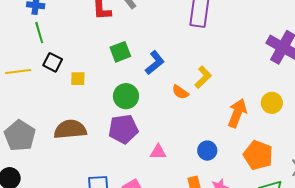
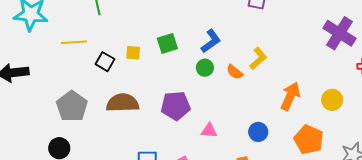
green square: (120, 52) -> (167, 43), moved
black square: (53, 62) -> (105, 62), moved
green circle: (126, 96) -> (205, 68), moved, size x0.7
yellow circle: (272, 103) -> (332, 100), moved

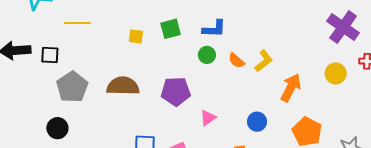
blue L-shape: (211, 41) -> (214, 29), turned 35
yellow L-shape: (258, 58) -> (264, 61), moved
black square: (105, 62) -> (50, 55), moved, turned -30
yellow circle: (332, 100) -> (336, 73), moved
pink triangle: (209, 131) -> (208, 118), turned -42

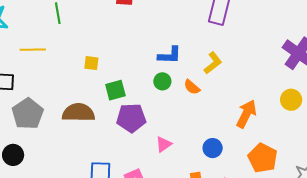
green square: (171, 29) -> (115, 90), moved
yellow L-shape: (264, 61) -> (213, 63), moved

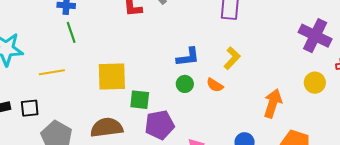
yellow square: (91, 63) -> (112, 77), size x2.0
green square: (115, 90) -> (140, 100), turned 30

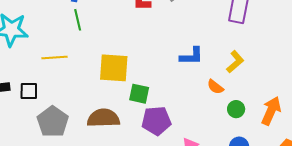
green circle: (185, 84) -> (236, 109), moved

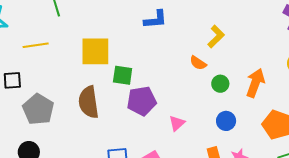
blue L-shape: (191, 56) -> (156, 19), moved
brown semicircle: (103, 118) -> (89, 102), turned -92

